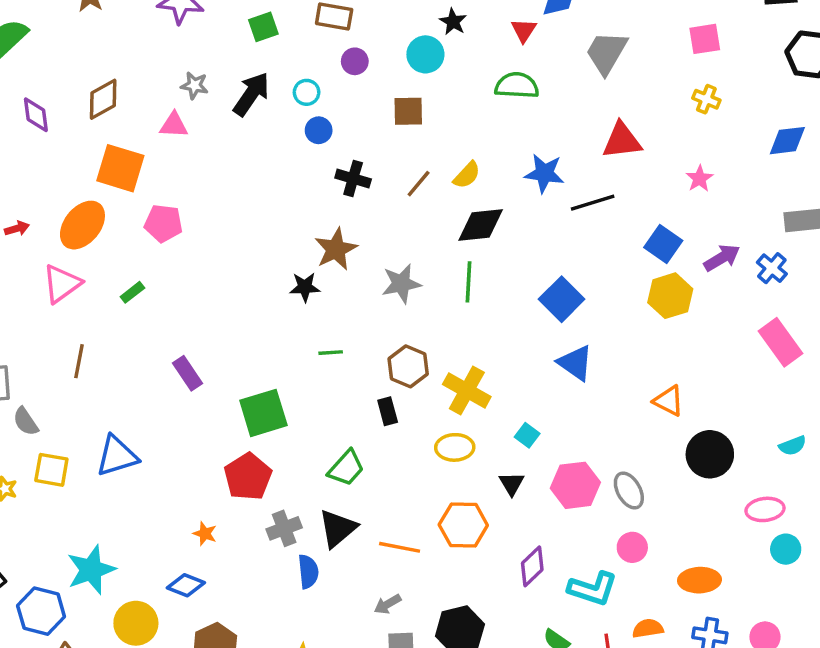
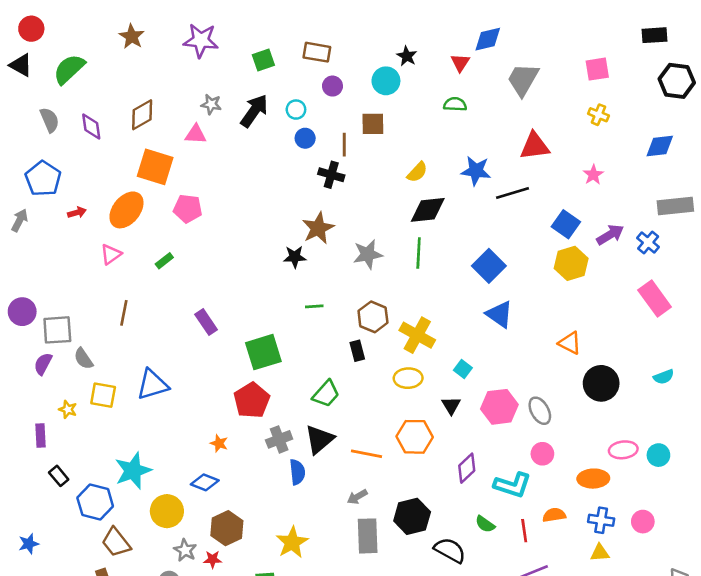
green semicircle: (517, 85) -> (455, 104), size x0.7
brown line: (419, 184) -> (344, 145), moved, turned -40
pink triangle: (62, 284) -> (111, 254), size x0.7
pink ellipse: (765, 509) -> (623, 450), moved

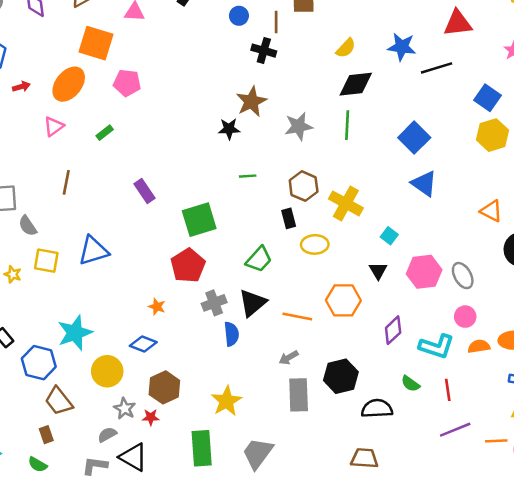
yellow ellipse: (408, 378) -> (315, 244), moved
orange semicircle: (554, 515) -> (479, 346), moved
black semicircle: (450, 550) -> (377, 409), turned -32

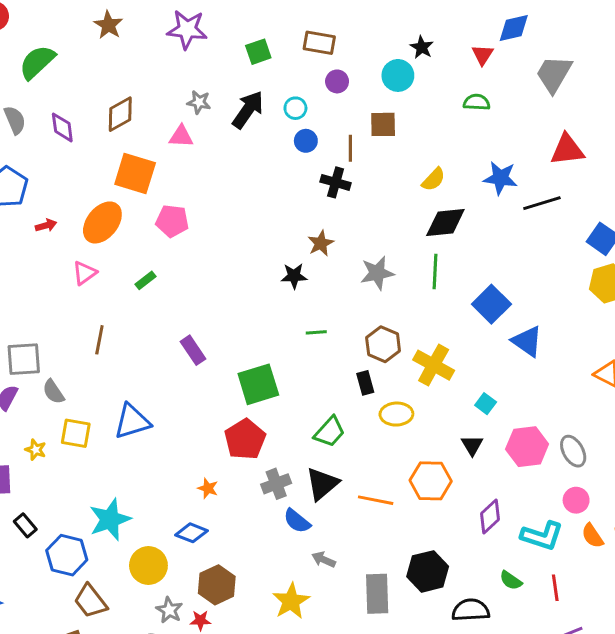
brown star: (251, 102) -> (321, 243), size x0.7
blue square: (414, 138) -> (491, 304), moved
blue semicircle: (231, 334) -> (297, 521), turned 135
orange semicircle: (479, 346) -> (592, 536), turned -115
gray arrow: (289, 358) -> (324, 560), moved, turned 54

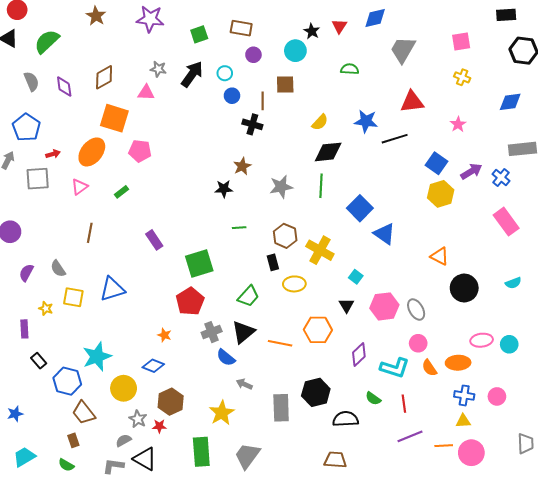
red triangle: (483, 55) -> (339, 26), moved
gray square: (24, 359) -> (38, 179), moved

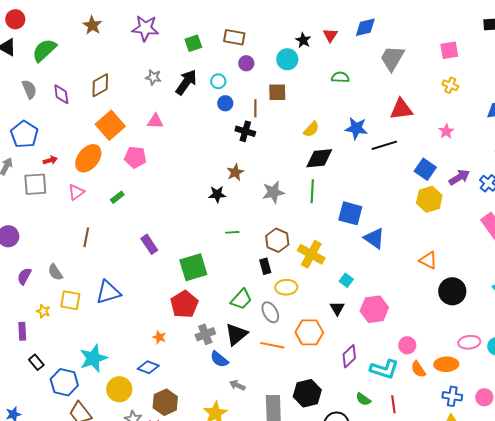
pink triangle: (146, 93) -> (155, 121), moved
orange square: (114, 118) -> (110, 125), turned 32
blue square: (360, 208) -> (350, 213), turned -30
gray ellipse: (416, 309) -> (270, 312), moved

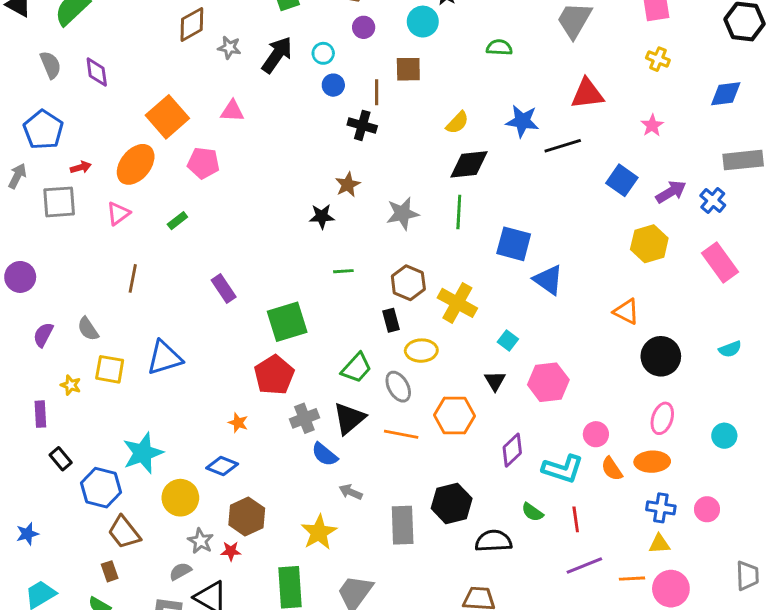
brown diamond: (100, 85) -> (192, 24), moved
yellow hexagon: (429, 199) -> (649, 244), moved
pink ellipse: (469, 342) -> (662, 418), moved, turned -65

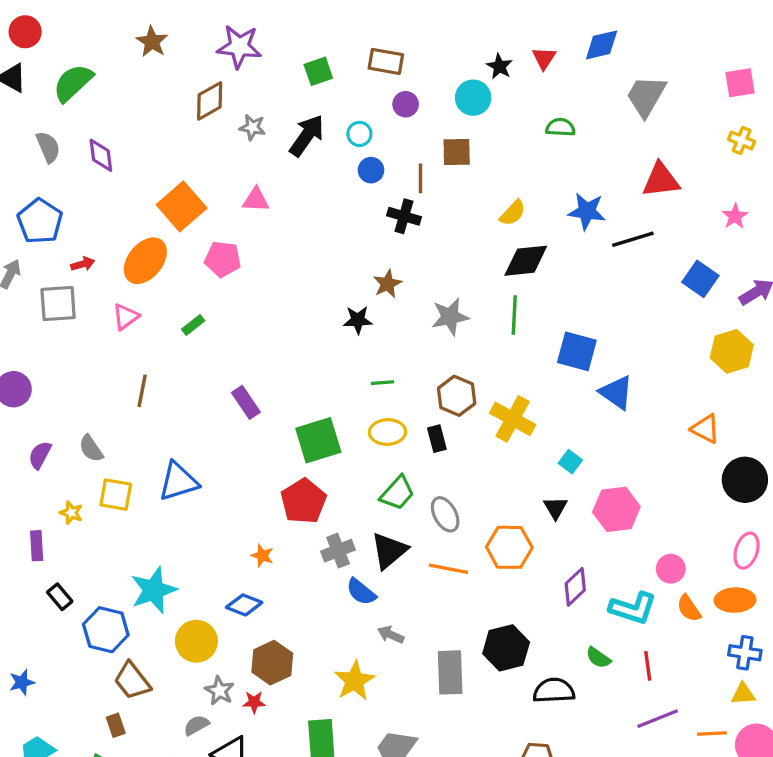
yellow ellipse: (421, 351) -> (387, 432), moved

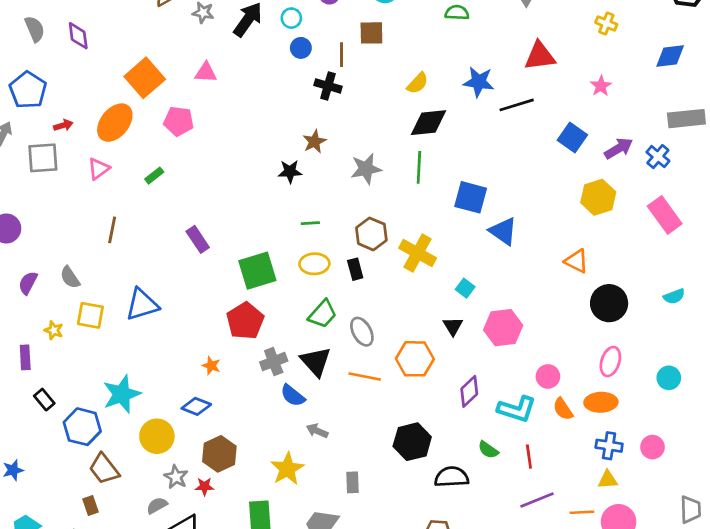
black triangle: (389, 551) -> (316, 362), turned -32
gray rectangle: (450, 672) -> (352, 482), moved, size x0.6

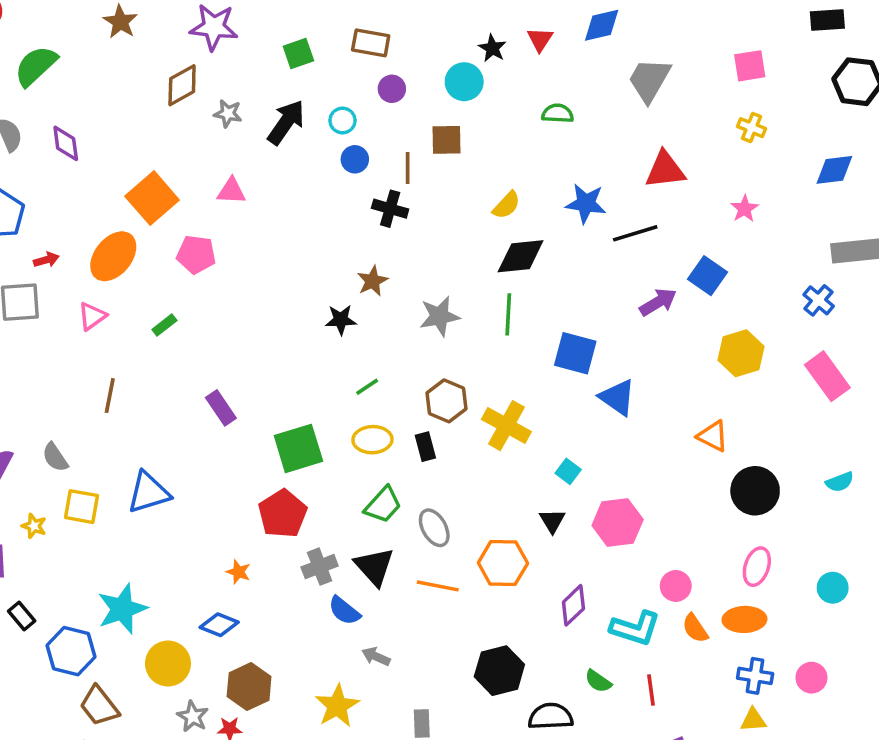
purple arrow: (619, 148) -> (658, 302), moved
green line: (310, 223) -> (367, 387), turned -30

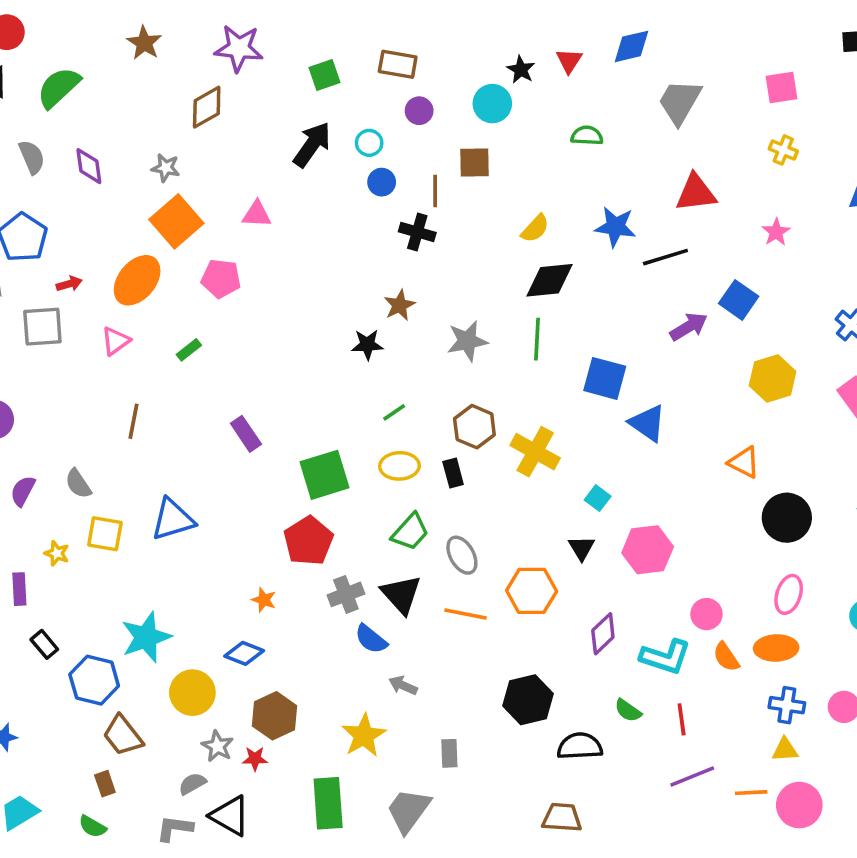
gray star: (228, 113) -> (166, 168), moved

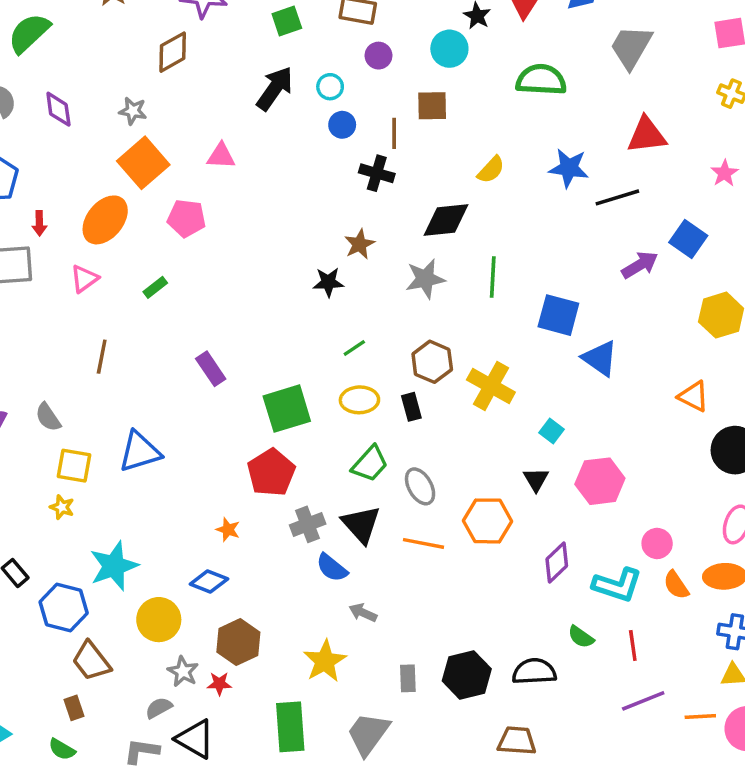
green semicircle: (587, 136) -> (541, 80), size x1.6
black diamond: (549, 280) -> (446, 220), moved
red arrow: (69, 284) -> (39, 223), turned 105
yellow star: (57, 553) -> (62, 507), moved
black hexagon: (528, 700) -> (467, 675), moved

